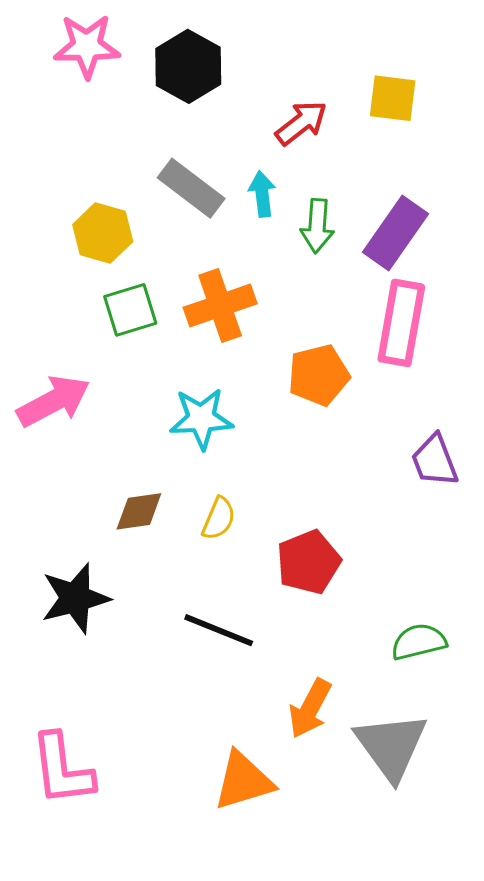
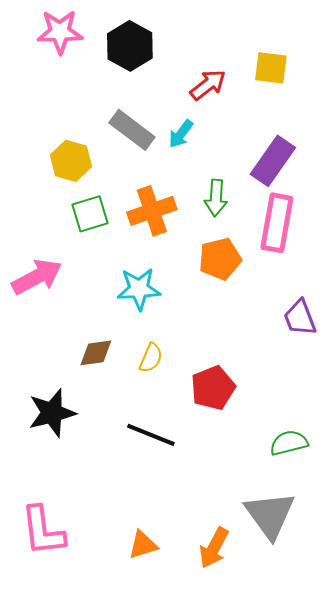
cyan arrow: (262, 194) -> (181, 134), turned -136
green arrow: (317, 226) -> (216, 198), moved
orange arrow: (310, 708) -> (214, 548), moved
orange triangle: (243, 781) -> (143, 545), moved, size x0.7

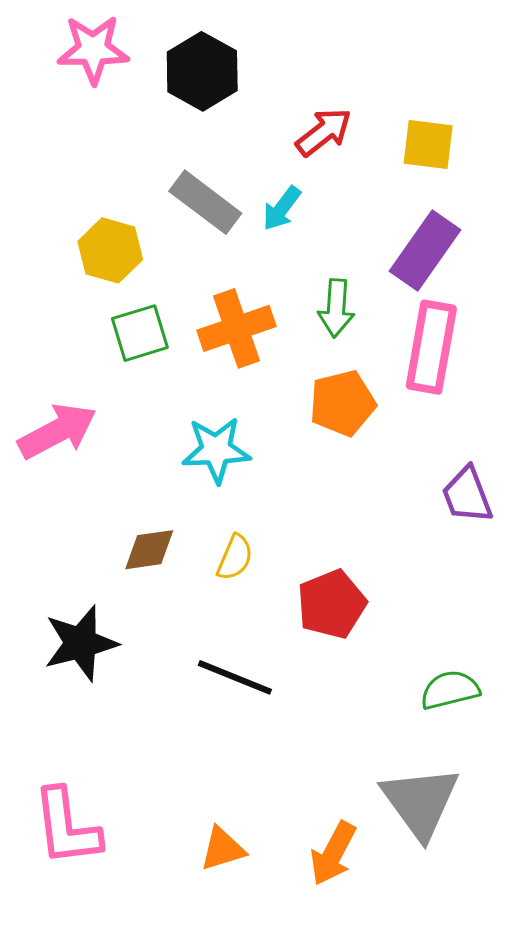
yellow square: (271, 68) -> (428, 145), moved

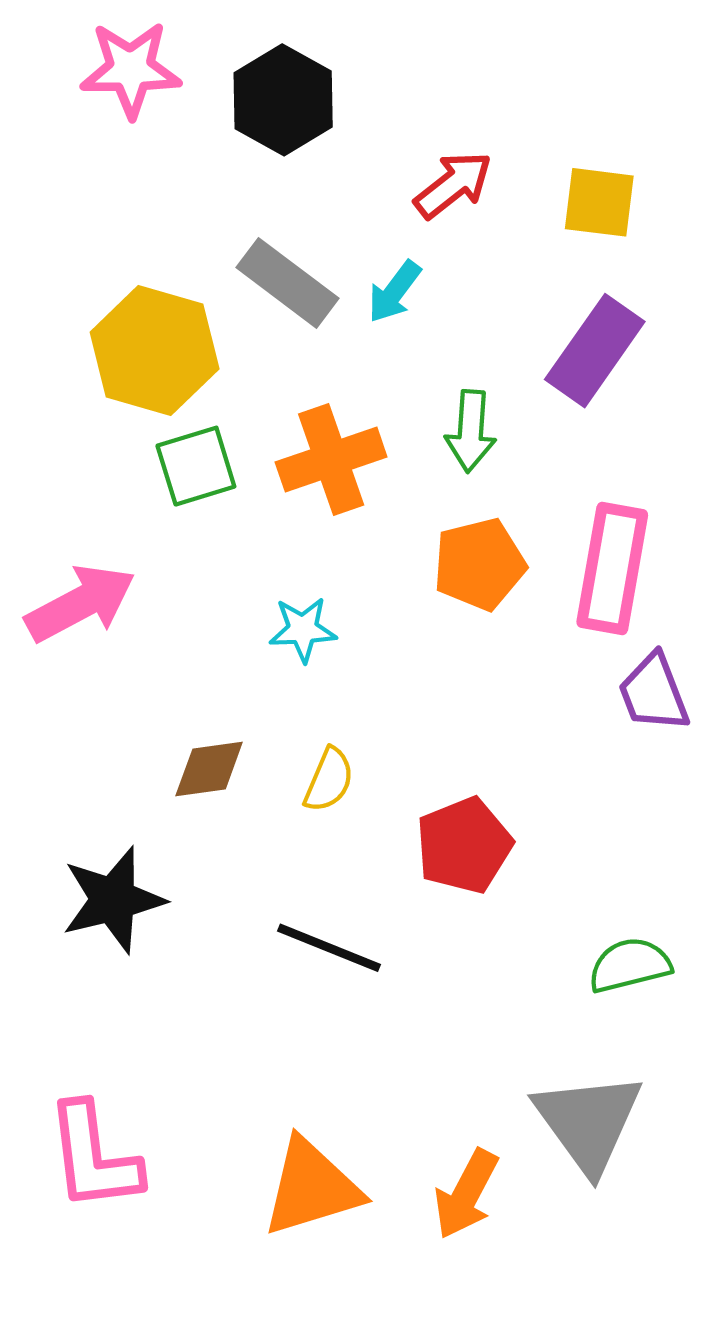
yellow hexagon: (110, 250) -> (155, 351), size x1.4
pink rectangle: (431, 347) -> (612, 568), moved
cyan star: (216, 450) -> (303, 630), size x0.7
orange triangle: (222, 849) -> (311, 1187), size x1.6

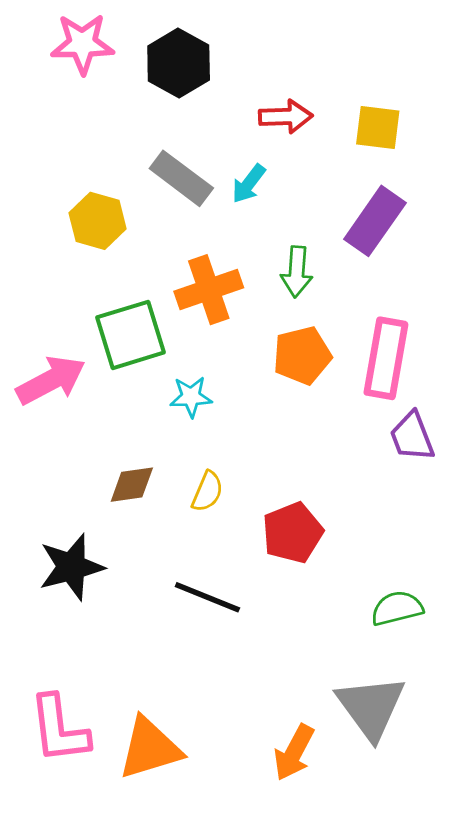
red arrow: (453, 185) -> (286, 117), turned 36
yellow hexagon: (155, 351) -> (98, 221), size x0.7
green square: (196, 466) -> (130, 335), moved, size x1.4
orange triangle: (311, 1187) -> (150, 748), moved

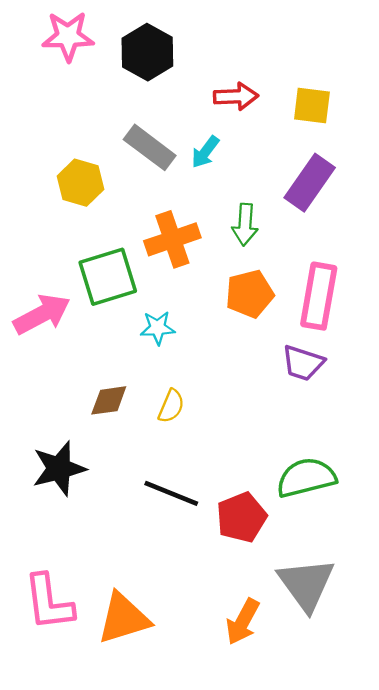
purple trapezoid: (412, 437) -> (303, 363), moved, turned -51
red pentagon: (293, 533) -> (242, 517), moved
green semicircle: (397, 608) -> (306, 478), moved, size x1.4

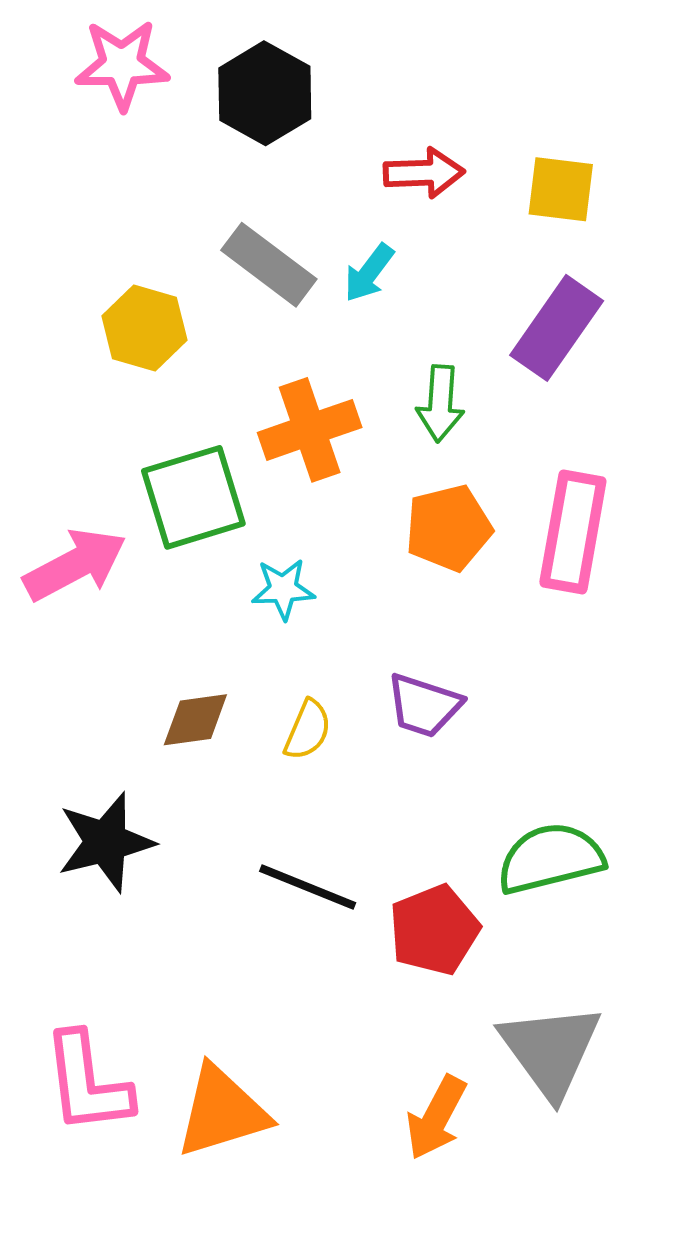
purple trapezoid: (303, 363) -> (424, 705), moved

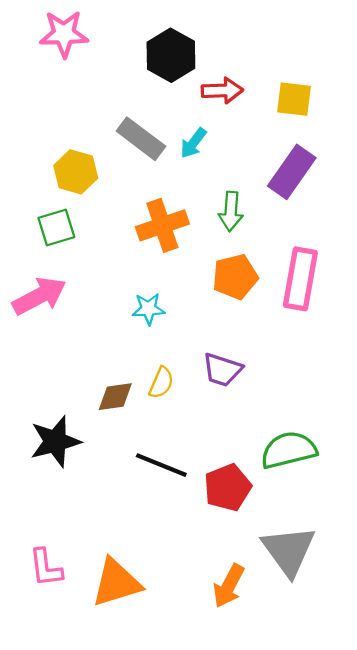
black hexagon: (265, 93) -> (171, 55), moved
green square: (193, 497) -> (56, 228), moved, size x0.7
brown diamond: (195, 720) -> (115, 397), moved
pink L-shape: (87, 1083) -> (46, 568), size x0.7

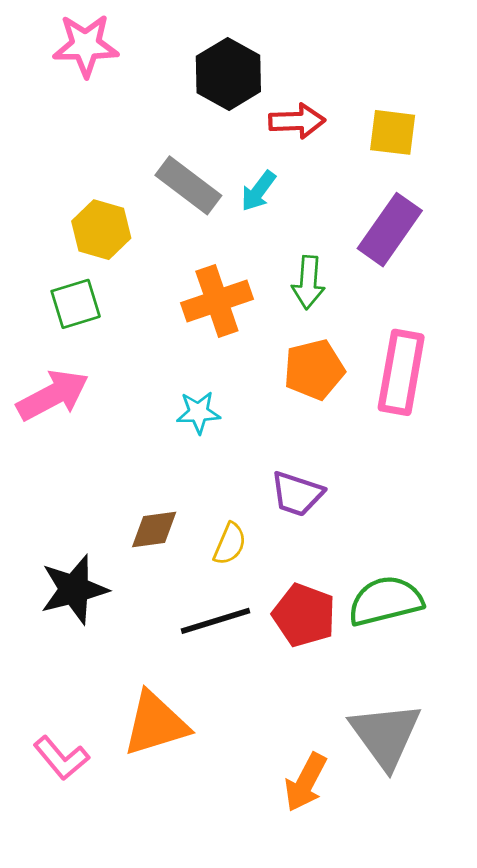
yellow semicircle: (161, 383) -> (230, 544), moved
black line: (161, 465) -> (216, 621), turned -39
red pentagon: (228, 487) -> (304, 615), moved, turned -30
pink L-shape: (46, 568) -> (61, 758), turned -33
orange triangle: (116, 583) -> (156, 724), moved

